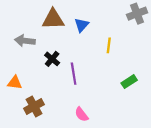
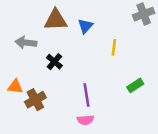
purple line: (74, 74) -> (87, 95), moved
brown cross: (34, 106) -> (35, 100), moved
pink semicircle: (82, 114) -> (85, 120), turned -56

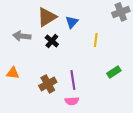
brown triangle: (56, 20) -> (47, 17), turned -30
black cross: (54, 62) -> (52, 41), moved
brown cross: (35, 100) -> (48, 84), moved

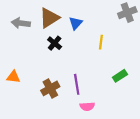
gray arrow: (22, 36) -> (21, 23), moved
pink semicircle: (72, 101) -> (87, 106), moved

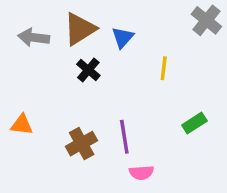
gray cross: (127, 13) -> (206, 20), turned -30

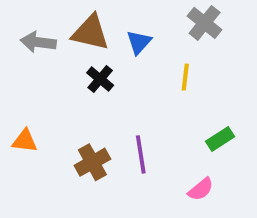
gray cross: (206, 20) -> (205, 23), moved
brown triangle: (80, 29) -> (90, 33), turned 45
pink semicircle: (141, 173) -> (201, 189), moved, turned -35

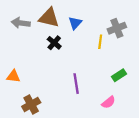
gray cross: (205, 23) -> (117, 28), moved, turned 30
brown cross: (92, 162) -> (31, 104), moved

